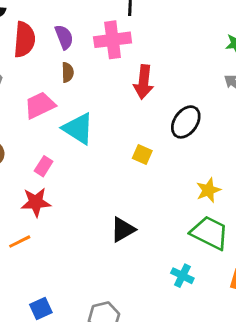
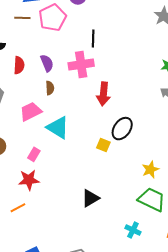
red semicircle: (24, 39) -> (19, 65), size x0.7
black ellipse: (186, 122) -> (122, 129), moved

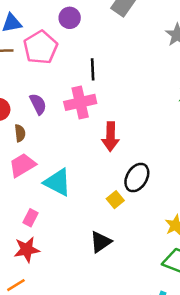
brown semicircle: (50, 88) -> (20, 133), moved
yellow square: (103, 145) -> (115, 200), turned 32
black triangle: (90, 198) -> (101, 242), moved

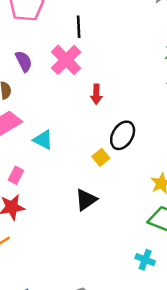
pink cross: (80, 102) -> (66, 60), turned -32
red arrow: (111, 137) -> (96, 94), size x0.7
cyan triangle: (58, 182) -> (43, 140), size x0.7

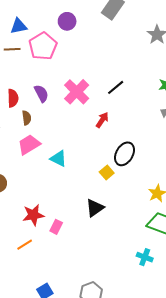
black line: (79, 27) -> (116, 87), moved, turned 54
red arrow: (96, 94) -> (102, 120), turned -147
pink rectangle: (16, 175) -> (56, 227), moved

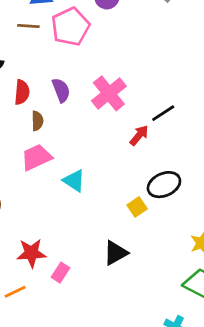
black line: (116, 87) -> (163, 113), moved
black ellipse: (125, 154) -> (164, 185), turned 30

